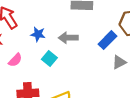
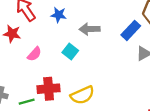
blue star: (38, 34) -> (59, 15), moved

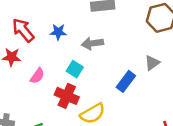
blue rectangle: (131, 30) -> (126, 81), moved
red cross: (49, 89) -> (67, 96), moved, turned 35

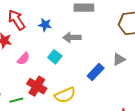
red cross: (67, 96) -> (37, 86), moved

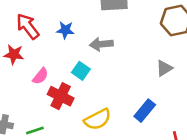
blue rectangle: (96, 72) -> (145, 111), moved
red cross: (37, 86) -> (61, 96), moved

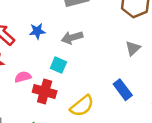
pink semicircle: (40, 76) -> (23, 77), turned -133
blue rectangle: (145, 111) -> (123, 90), turned -66

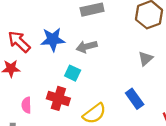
blue star: (37, 31) -> (53, 39), size x1.5
pink semicircle: (23, 77) -> (26, 105), moved, turned -77

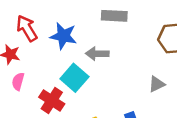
cyan square: (73, 73) -> (74, 78), size x1.5
pink semicircle: (26, 105) -> (18, 81), moved

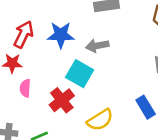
red arrow: (27, 28) -> (23, 34), turned 68
red cross: (52, 101) -> (62, 100), turned 30

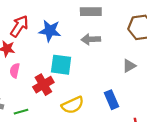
gray arrow: (97, 46) -> (91, 39), moved
cyan square: (80, 74) -> (61, 65), turned -30

